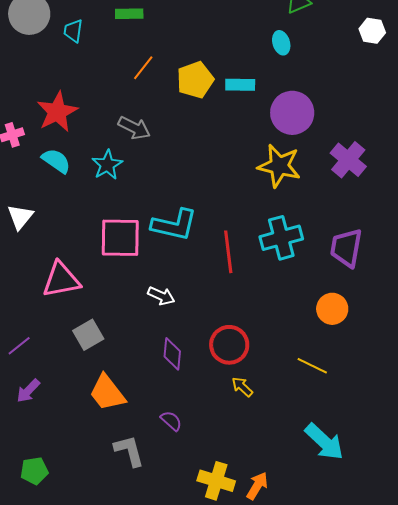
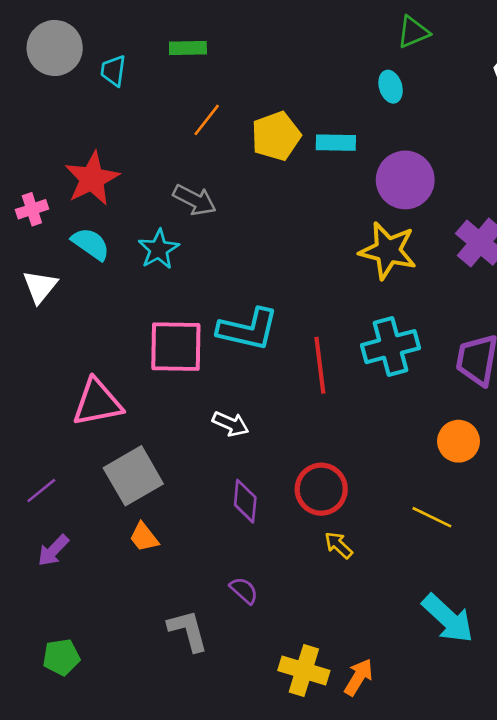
white triangle: (20, 217) -> (40, 287), moved
gray square: (88, 335) -> (133, 476), size x1.4
orange trapezoid: (107, 393) -> (144, 537), moved, size x0.6

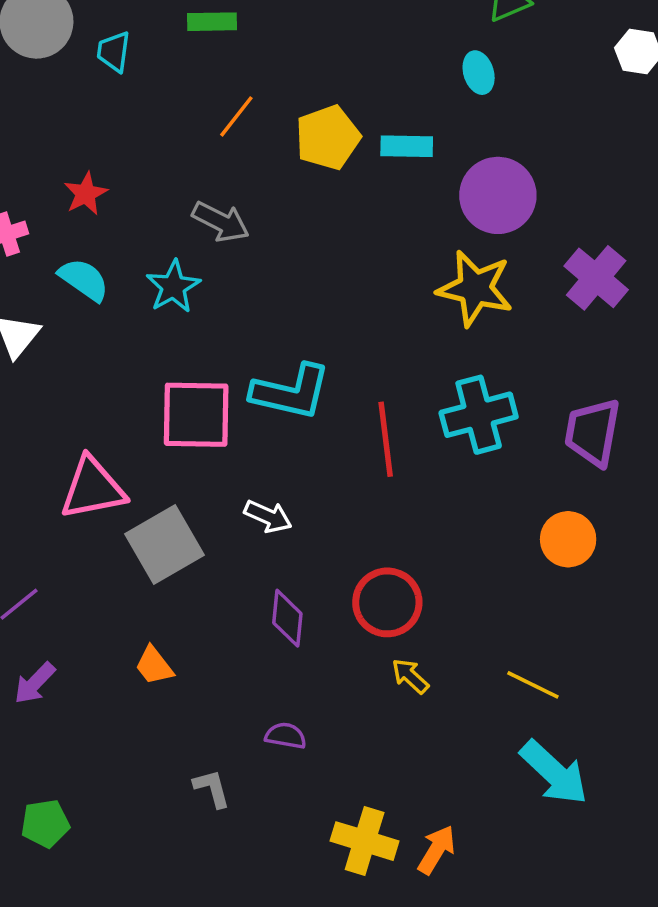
red star: (92, 179) -> (86, 194), size x0.6
gray square: (133, 476) -> (165, 545), moved
yellow line: (432, 517) -> (533, 685), moved
purple semicircle: (244, 590) -> (286, 736), turned -32
gray L-shape: (188, 630) -> (212, 788), size x0.7

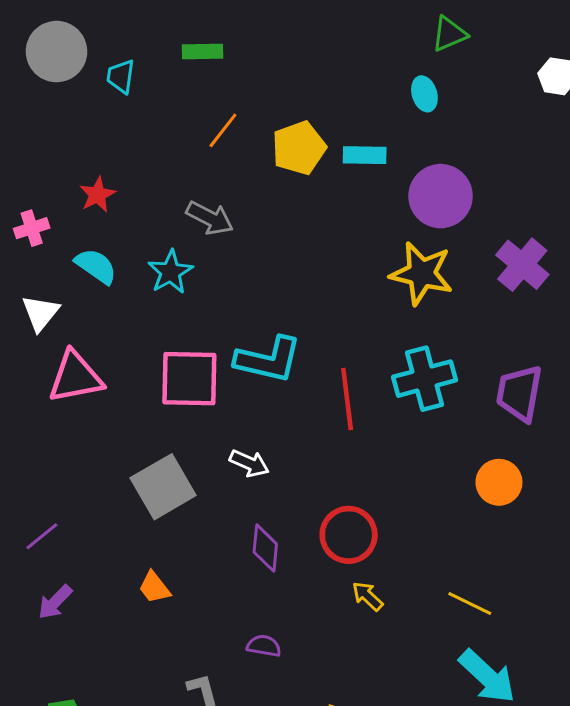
pink triangle: (93, 488) -> (75, 377), moved

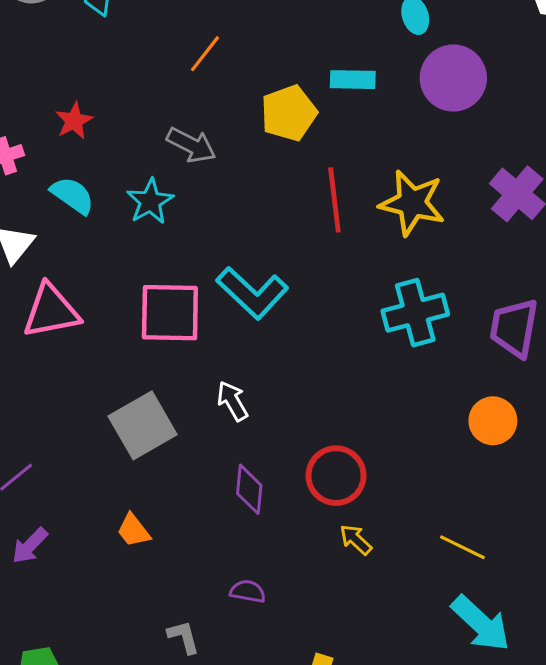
yellow pentagon: (299, 148) -> (289, 113), moved
purple circle: (441, 196) -> (453, 78), moved
cyan L-shape: (268, 360) -> (252, 293), turned 30
red line: (347, 399) -> (334, 200), moved
white arrow: (249, 463) -> (232, 401), turned -144

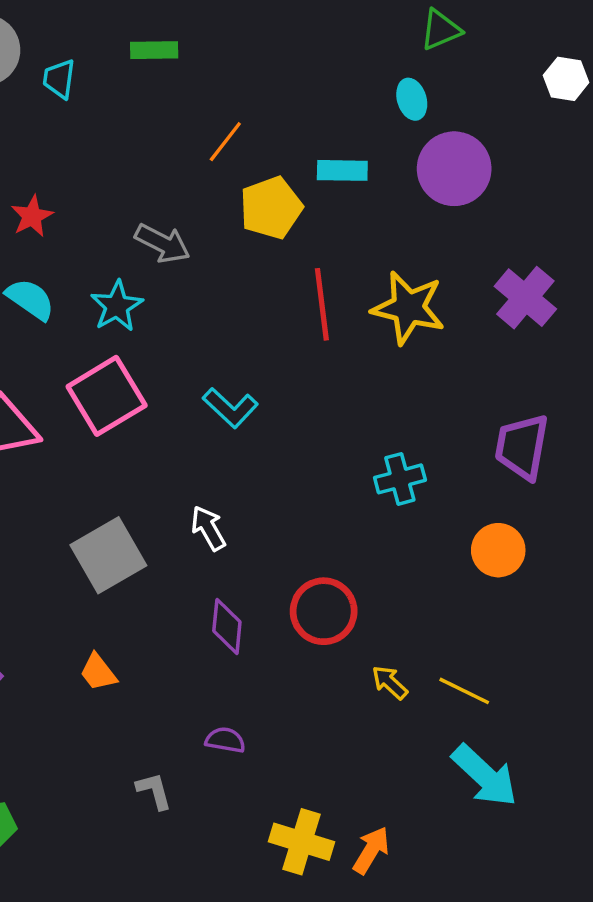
orange line: (205, 54) -> (225, 142), moved
cyan L-shape: (252, 293) -> (230, 408), size x0.7
pink square: (170, 313) -> (107, 396), moved, turned -32
cyan cross: (415, 313) -> (400, 479), moved, size x0.7
yellow arrow: (356, 540) -> (390, 682), moved

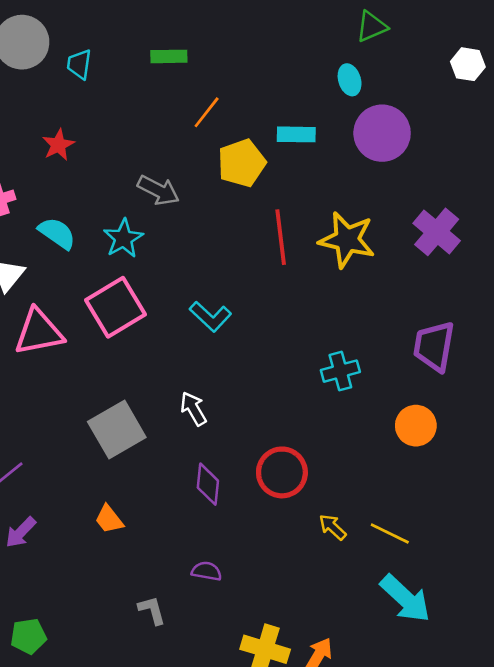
green rectangle: (154, 50) -> (169, 56), moved
red star: (32, 216) -> (58, 145), moved

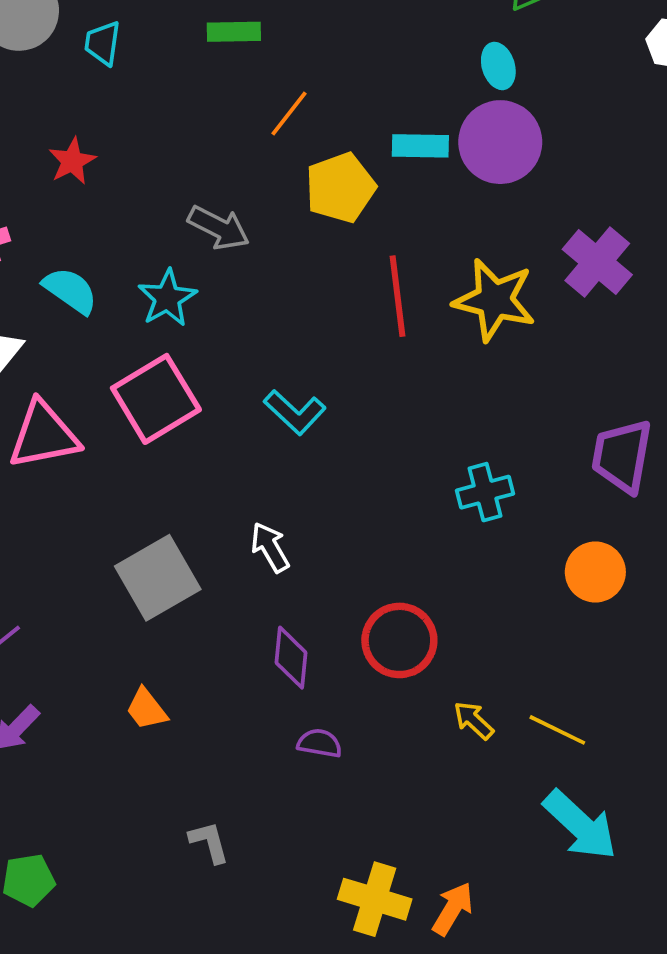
purple circle: (382, 133) -> (500, 142), moved
purple cross: (437, 232) -> (597, 262), moved
purple semicircle: (207, 571) -> (319, 743), moved

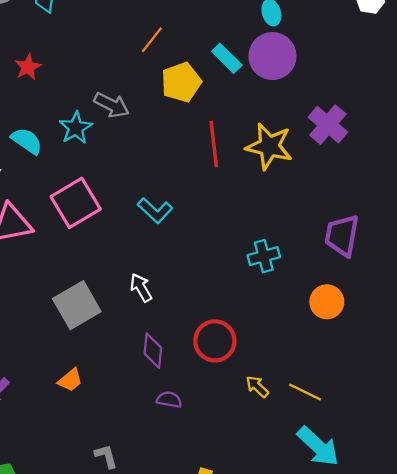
cyan rectangle: (420, 146) -> (227, 58), turned 44
cyan star: (167, 298) -> (76, 128), moved
orange trapezoid: (146, 709) -> (70, 380), turned -92

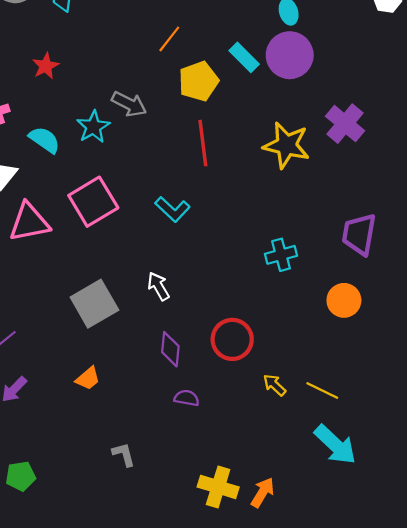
red line: (214, 144) -> (203, 143), moved

